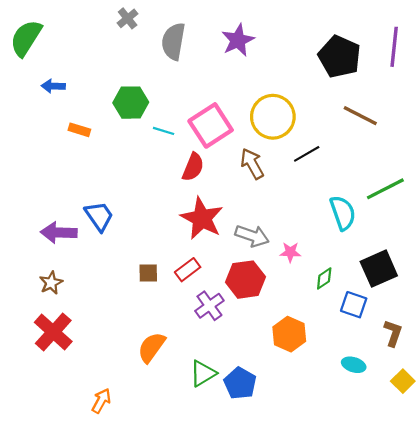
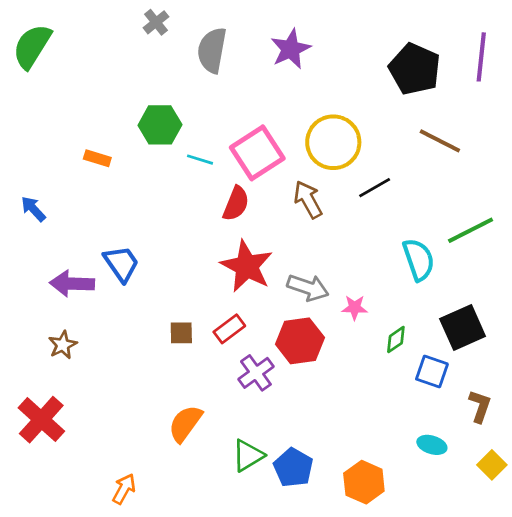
blue arrow: (53, 86) -> (33, 209), moved, turned 45
red cross: (53, 332) -> (41, 420), moved
orange hexagon: (289, 334) -> (364, 482), moved

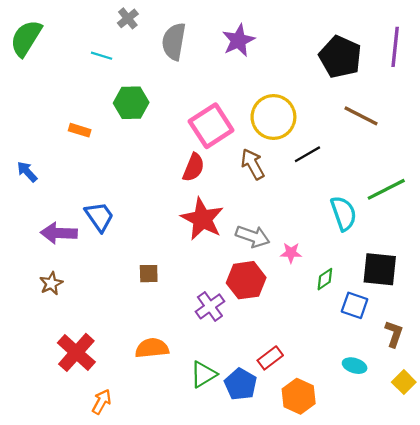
cyan line: (200, 160) -> (102, 56), moved
black square: (463, 328) -> (380, 269), turned 30
red rectangle: (229, 329) -> (270, 358), moved
red cross: (41, 420) -> (76, 352), moved
orange semicircle: (185, 424) -> (152, 348), turned 48

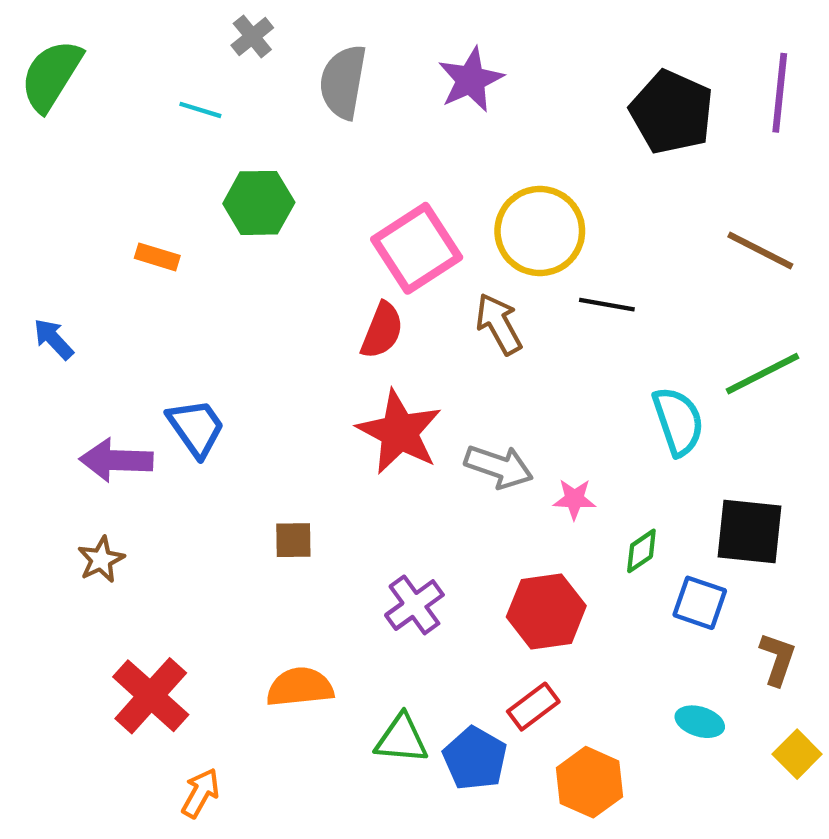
brown line: (361, 116) -> (760, 250), moved
black line: (307, 154) -> (607, 305), turned 40
red hexagon: (246, 280) -> (546, 611), moved
green triangle: (203, 374) -> (401, 739), turned 36

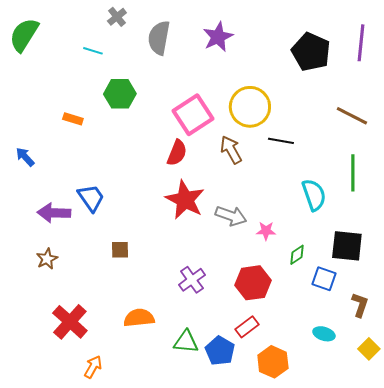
green line: (762, 374) -> (353, 173), turned -63
brown square: (293, 540) -> (120, 250), moved

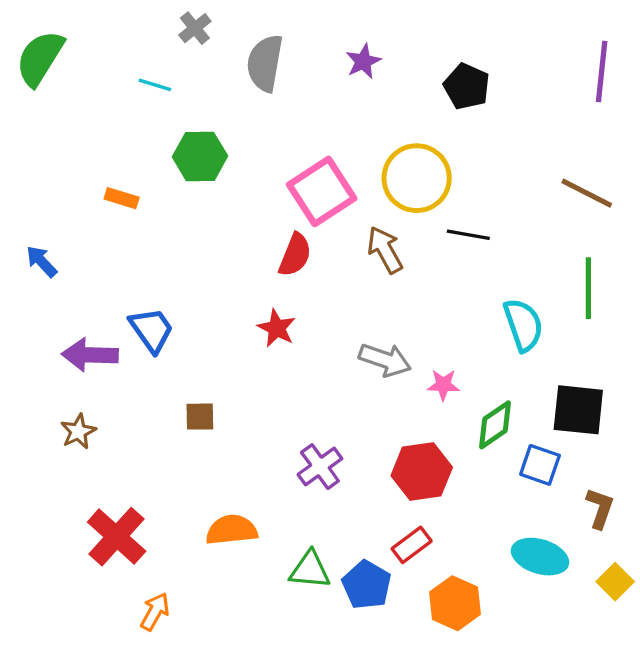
purple star: (218, 37) -> (363, 61), size x0.7
black pentagon: (311, 52) -> (467, 86), moved, size x0.7
red star: (185, 200) -> (277, 328), moved, size x0.6
green diamond: (297, 255) -> (495, 425), size x1.4
cyan ellipse: (324, 334) -> (540, 557), size x1.5

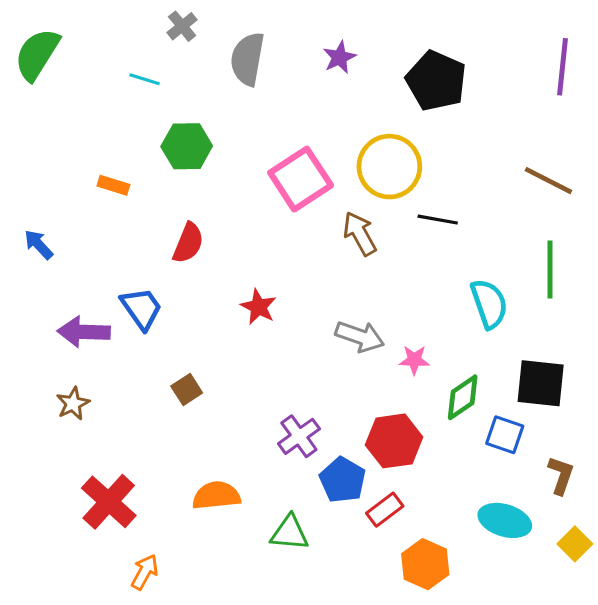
black pentagon: (467, 86) -> (436, 81), size x1.4
red semicircle: (295, 255) -> (188, 243), moved
brown square: (200, 417) -> (187, 390), turned -32
blue pentagon: (367, 585) -> (343, 480), moved

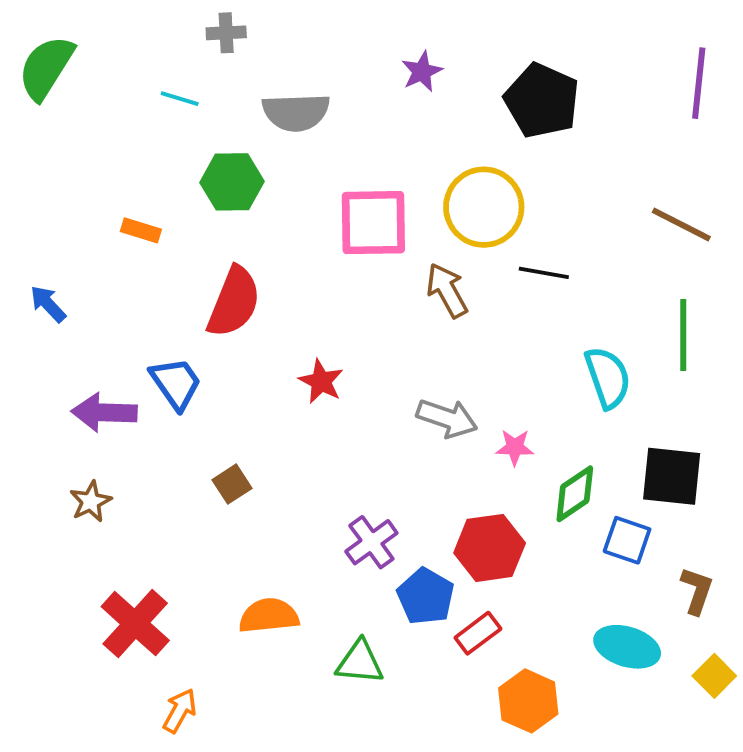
gray cross: (182, 26) -> (226, 33), turned 36
gray semicircle: (247, 59) -> (296, 112), moved, turned -102
pink square: (301, 179) -> (373, 223), turned 32
red semicircle: (188, 243) -> (234, 302), size x1.4

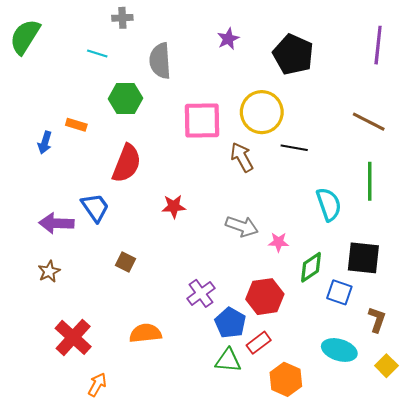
gray semicircle: (296, 112) -> (160, 61), turned 88
blue arrow: (48, 304) -> (45, 143), moved, turned -120
red star: (321, 381) -> (174, 206), turned -30
brown square: (232, 484) -> (126, 262), turned -30
green triangle: (360, 662) -> (228, 360), moved

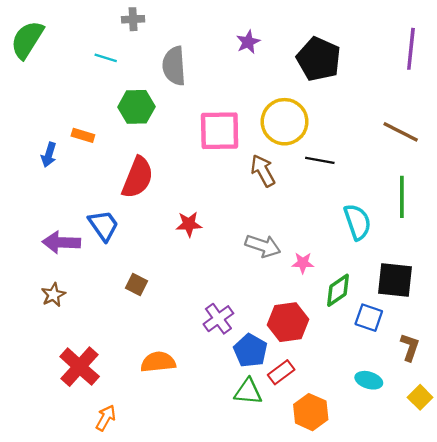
cyan ellipse: (339, 350) -> (369, 380), size x0.7

